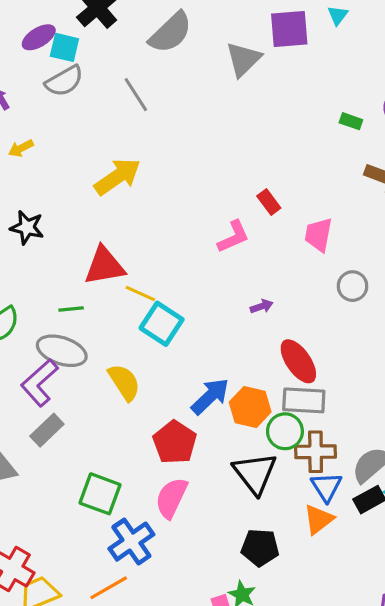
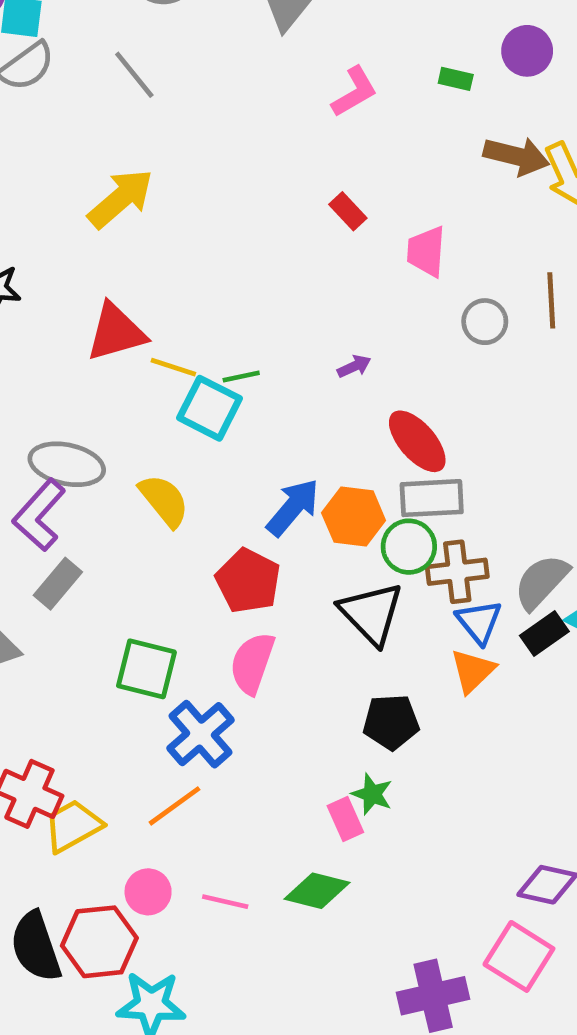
pink L-shape: (233, 237) -> (354, 92), moved
green line: (71, 309) -> (241, 376), moved

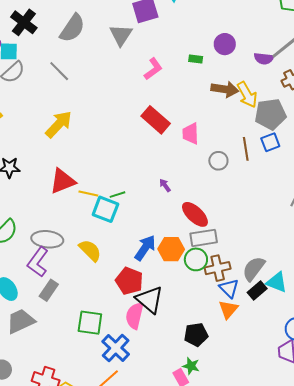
red rectangle: (348, 211) -> (156, 120), size x1.8
purple arrow: (354, 366) -> (165, 185), turned -96
black triangle: (371, 613) -> (150, 300), moved

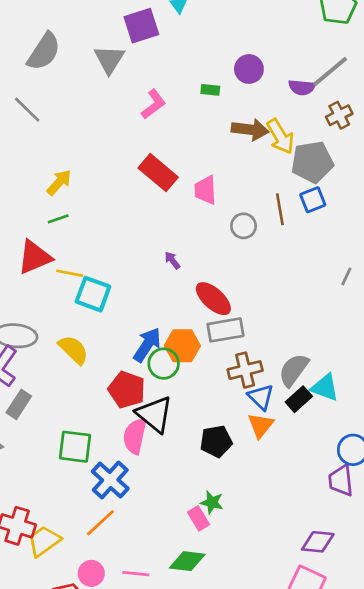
yellow arrow: (59, 124) -> (59, 182), moved, size x0.7
green line: (117, 195) -> (58, 219), moved
green circle: (196, 259) -> (164, 364), moved
black pentagon: (196, 335) -> (216, 441), moved

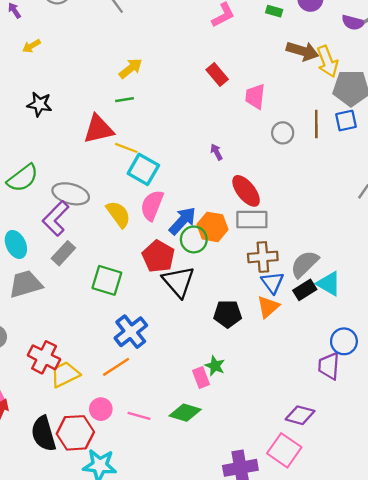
red rectangle: (158, 173) -> (217, 74), size x0.7
pink semicircle: (135, 436) -> (152, 205), moved
green square: (75, 447) -> (107, 280), moved

